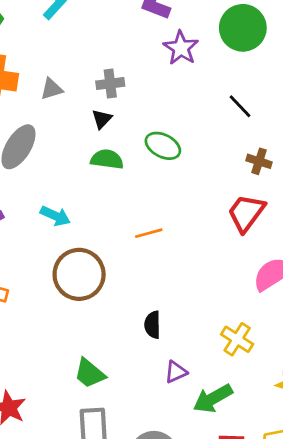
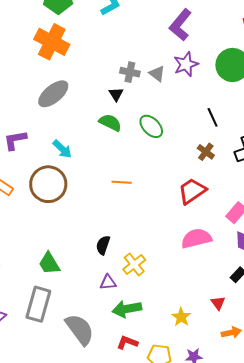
gray triangle: (52, 89) -> (157, 74), moved, turned 36
black triangle: (102, 119) -> (116, 94), turned -35
brown cross: (259, 161) -> (206, 152), moved
brown circle: (79, 274) -> (48, 184), moved
yellow cross: (237, 339) -> (134, 264), moved

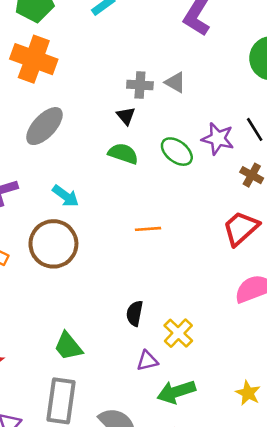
purple star: (186, 64) -> (218, 139), moved, turned -30

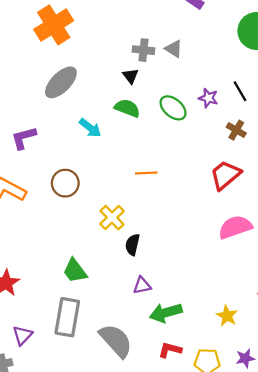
orange cross: (34, 59) -> (54, 25), turned 36
purple star: (218, 139) -> (208, 98), size x0.7
cyan arrow: (66, 196) -> (90, 128), moved
brown circle: (53, 244) -> (65, 183), size x0.7
yellow cross: (178, 333) -> (112, 218), moved

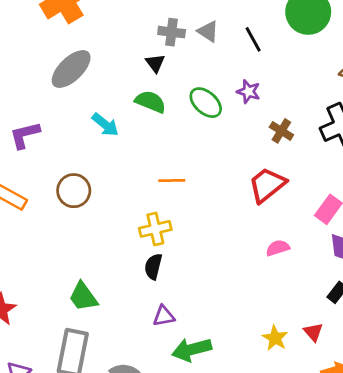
black line: (240, 91) -> (253, 39), moved
yellow cross: (112, 218) -> (155, 229), moved, turned 30
pink semicircle: (235, 227) -> (278, 248), size x0.6
yellow star: (227, 316) -> (275, 338), moved

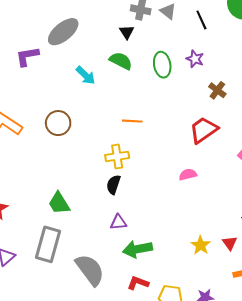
green ellipse: (206, 103) -> (162, 65), turned 35
purple L-shape: (25, 135) -> (27, 56), moved
pink semicircle: (278, 248) -> (188, 174), moved

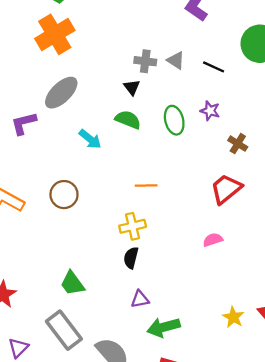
black line: (201, 20) -> (214, 67), turned -36
gray rectangle: (48, 244) -> (64, 330), turned -48

